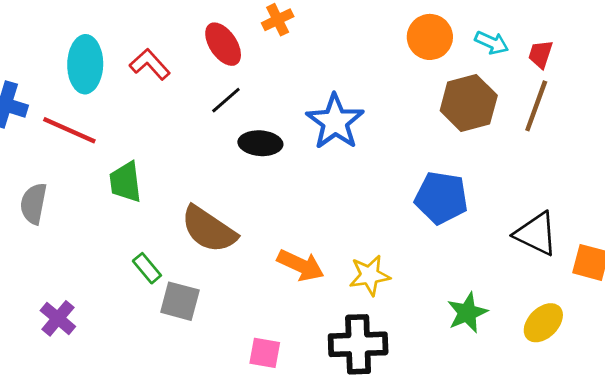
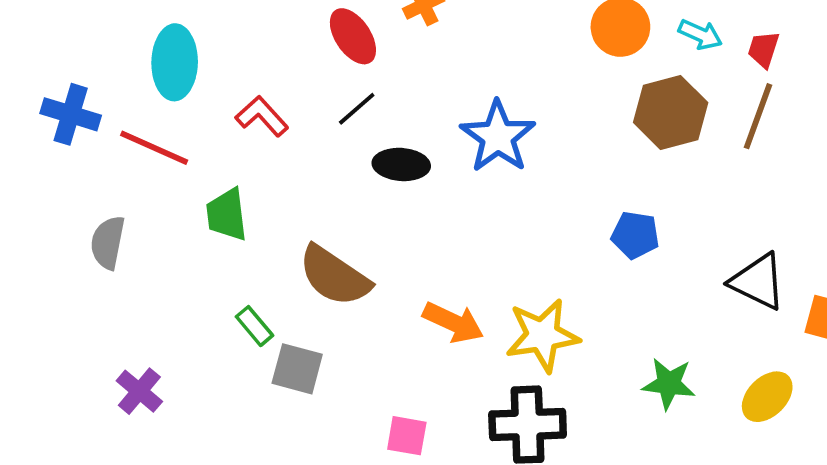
red L-shape: (150, 64) -> (262, 116), moved
blue pentagon: (441, 198) -> (635, 235), size x0.7
yellow star: (370, 275) -> (542, 335), size x1.4
green star: (467, 313) -> (669, 384), turned 30

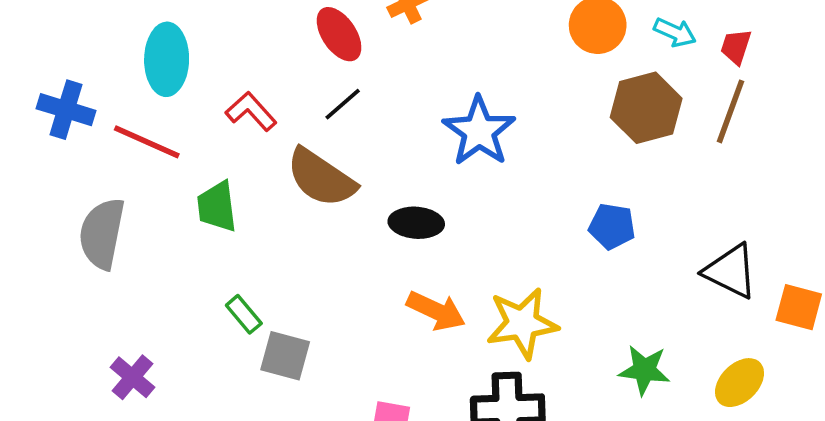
black ellipse: (401, 164) -> (416, 223), moved
gray semicircle: (108, 242) -> (102, 234), size x1.4
brown semicircle: (334, 276) -> (321, 178), moved

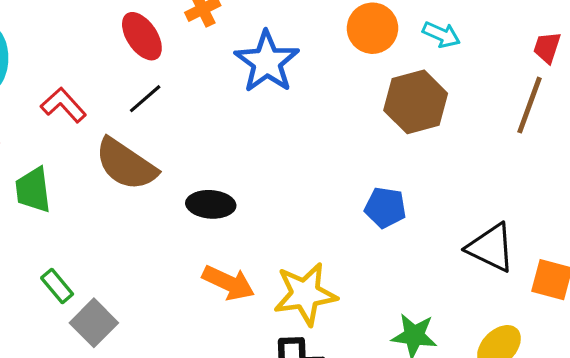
red trapezoid: (736, 47) -> (547, 47), moved
brown line: (731, 111) -> (529, 105), moved
blue star: (479, 131) -> (267, 62), moved
gray square: (285, 356) -> (94, 323), turned 30

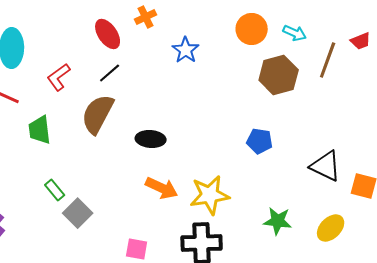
red trapezoid: (547, 47) -> (361, 41), turned -130
blue star: (267, 62) -> (186, 50), size x0.7
red L-shape: (63, 105) -> (59, 77), turned -84
brown line: (529, 105) -> (328, 60), moved
brown semicircle: (126, 164) -> (98, 114), turned 84

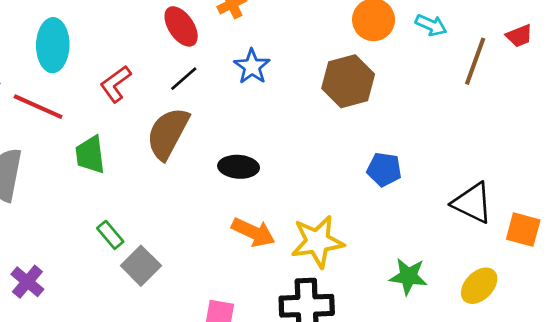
blue star: (186, 50) -> (252, 67), moved
brown hexagon: (279, 75) -> (348, 81), moved

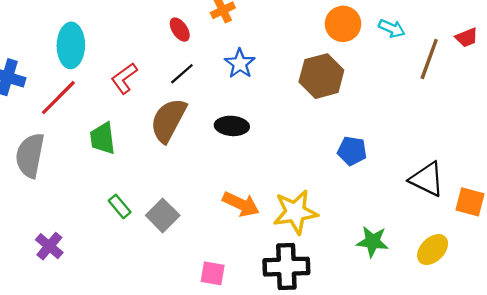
red ellipse: (181, 26) -> (180, 30), size x0.7
red line: (38, 107) -> (58, 98), turned -69
black ellipse: (239, 167) -> (232, 126), moved
gray square: (141, 266) -> (163, 215), moved

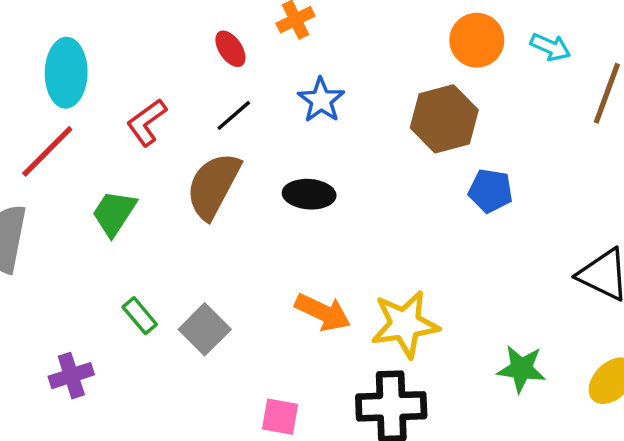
green trapezoid: (103, 138) -> (114, 213), turned 40
blue pentagon: (352, 151) -> (490, 191), moved
purple cross: (49, 246) -> (71, 376), moved, turned 32

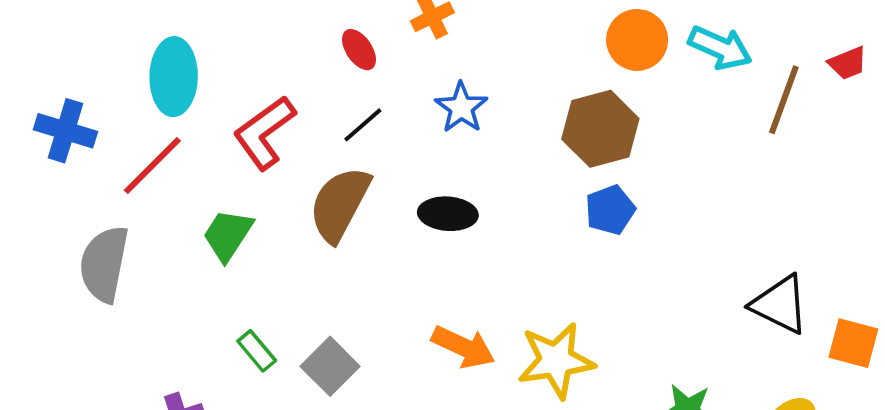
cyan arrow: (550, 47) -> (720, 48), size x1.4
red L-shape: (147, 122) -> (264, 133), size x1.4
blue pentagon: (490, 191) -> (610, 210), moved, turned -30

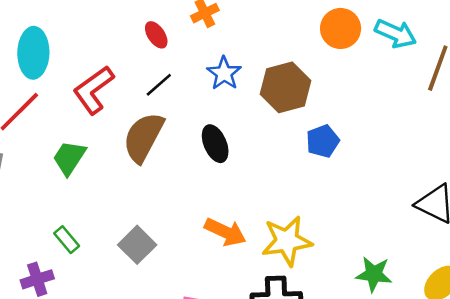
brown hexagon: (600, 129) -> (286, 87), moved
black ellipse: (448, 214) -> (215, 144), turned 63
green rectangle: (257, 351) -> (67, 240), moved

